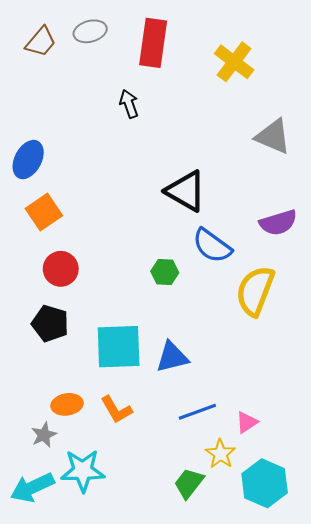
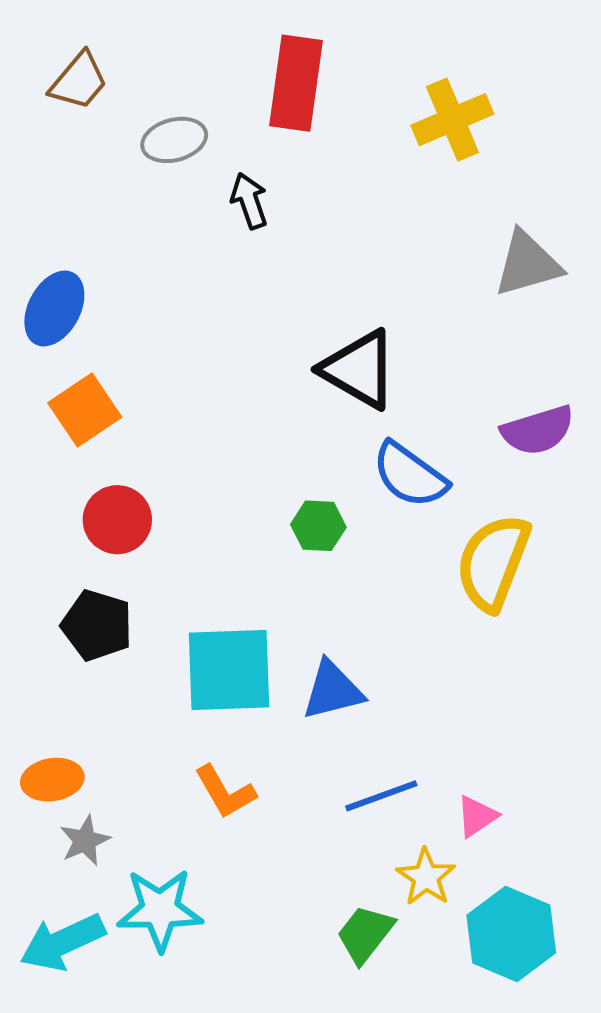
gray ellipse: (90, 31) -> (174, 140), moved
yellow cross: (234, 62) -> (452, 120), turned 30
gray triangle: (273, 136) -> (528, 264), turned -39
orange ellipse: (67, 404) -> (52, 780), moved

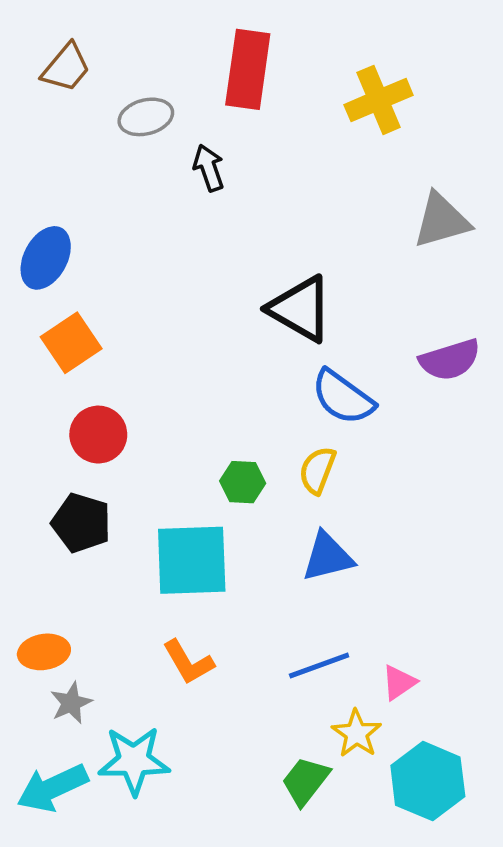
green hexagon: (318, 526) -> (243, 482), moved
yellow semicircle: (493, 562) -> (317, 470), moved, size x0.6
blue triangle: (333, 690) -> (328, 557), moved

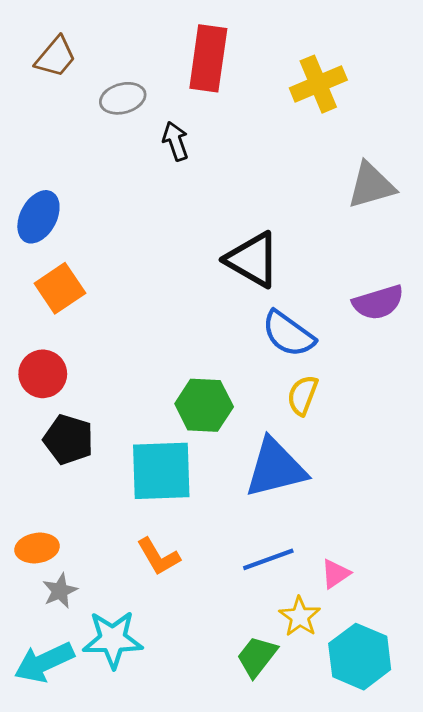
red circle: (98, 435) -> (43, 374), moved
yellow semicircle: (317, 470) -> (303, 395), moved
green hexagon: (243, 482) -> (204, 405), size x1.5
blue triangle: (328, 557) -> (275, 468), size x1.4

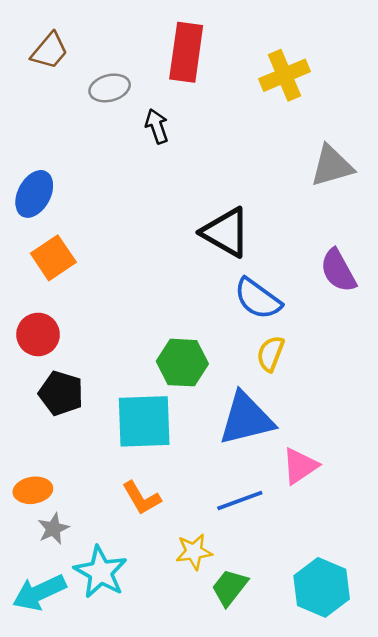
purple semicircle: (378, 302) -> (338, 271), turned 78
pink triangle: (335, 574) -> (300, 466), moved, size x1.4
yellow star: (300, 617) -> (194, 552), moved, turned 30
cyan star: (113, 639) -> (101, 572), turned 30

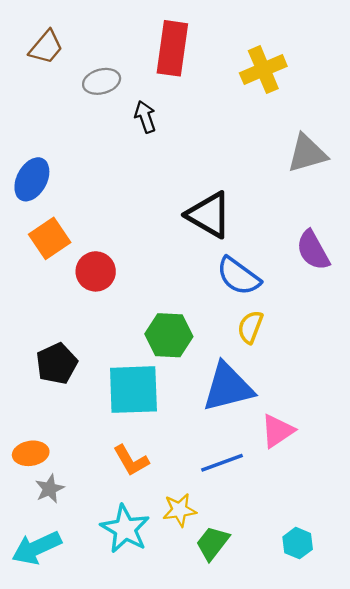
red circle: (38, 334) -> (96, 271), moved
black pentagon: (61, 393) -> (57, 364), turned 30
cyan star: (101, 572) -> (125, 529), moved
cyan hexagon: (322, 587) -> (298, 543), size x0.6

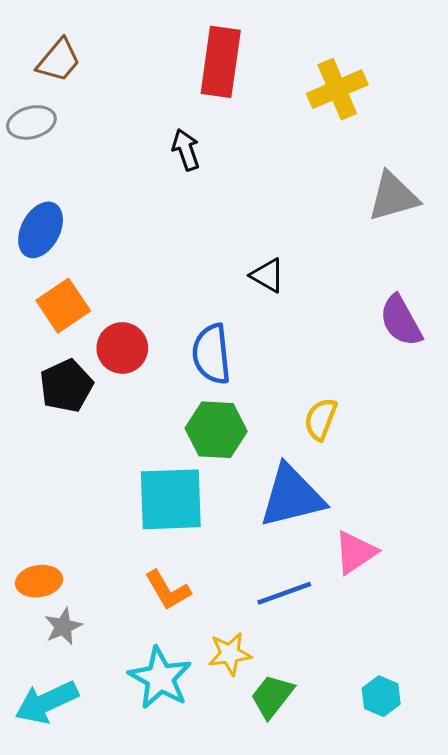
gray ellipse: (102, 81) -> (31, 122), moved
black triangle: (209, 215) -> (268, 275), size x0.6
blue semicircle: (239, 276) -> (212, 354), moved, turned 48
black pentagon: (57, 364) -> (66, 386), moved

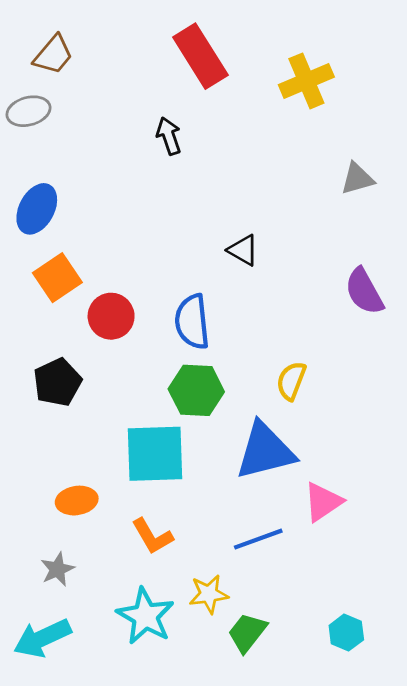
red rectangle: (221, 62) -> (200, 56), turned -40
gray triangle: (393, 197) -> (357, 179), size x0.7
black pentagon: (66, 386) -> (57, 382), moved
orange ellipse: (39, 581) -> (77, 501), moved

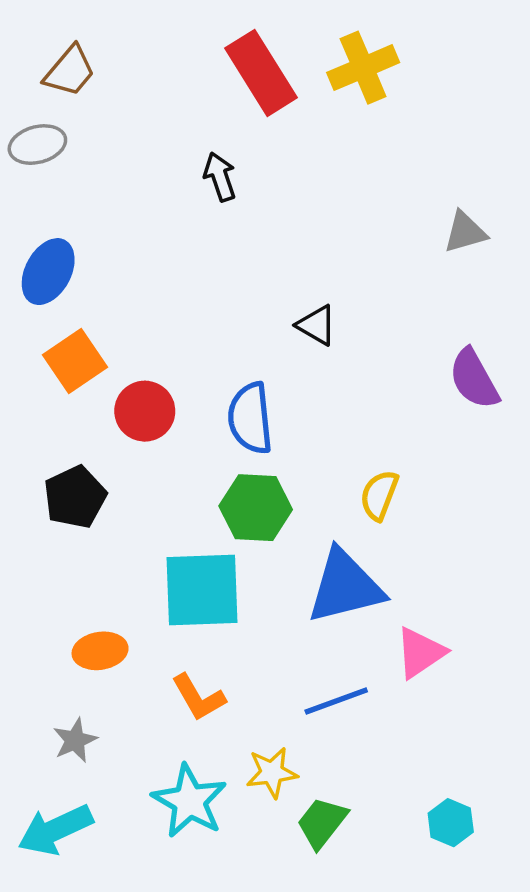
yellow cross: (306, 81) -> (363, 68), moved

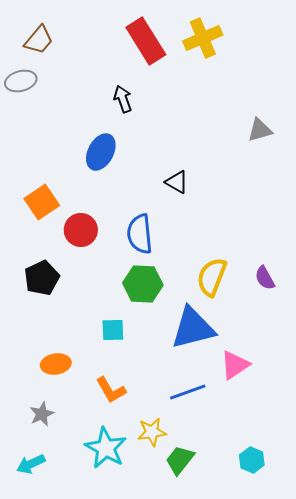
blue ellipse: (48, 272) -> (101, 152), moved
purple semicircle: (474, 379) -> (265, 278), moved, size x0.7
yellow semicircle: (379, 495) -> (212, 277), size x1.4
cyan square: (202, 590) -> (113, 330), size x0.5
cyan arrow: (55, 830) -> (31, 464), size x0.7

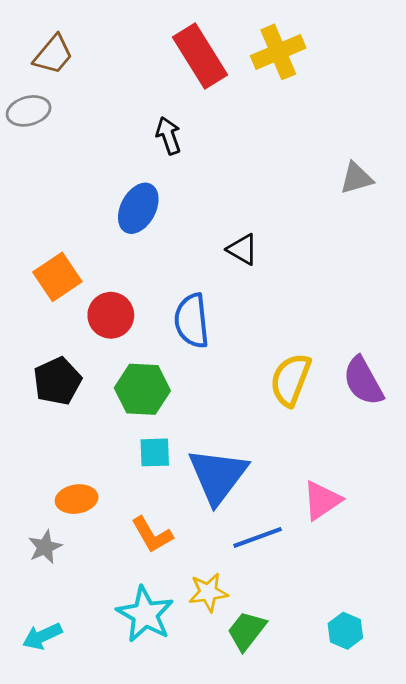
purple semicircle: (265, 278) -> (363, 381), size x1.5
green hexagon: (143, 284) -> (142, 389), moved
blue triangle: (193, 328) -> (218, 476), moved, turned -39
gray star: (42, 414) -> (45, 547), moved

